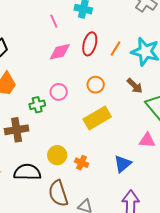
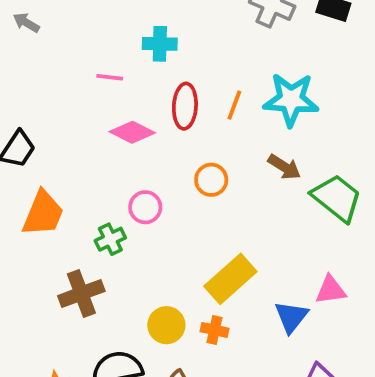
pink line: (54, 21) -> (110, 77), turned -48
pink diamond: (60, 52) -> (132, 132), turned 50
yellow rectangle: (97, 118) -> (230, 279), moved
pink triangle: (147, 140) -> (331, 290), moved

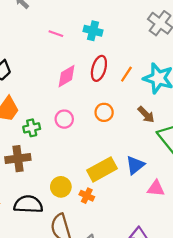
pink line: (110, 77) -> (56, 34), moved
pink diamond: (132, 132) -> (67, 76), turned -70
green cross: (110, 239) -> (32, 128), moved
blue triangle: (291, 317) -> (135, 165), moved

